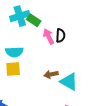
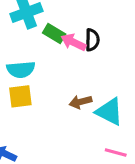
green rectangle: (34, 20) -> (54, 33), moved
pink arrow: (49, 36) -> (73, 42), turned -35

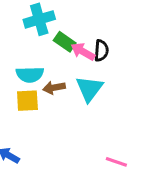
brown arrow: (81, 102) -> (54, 88), moved
cyan triangle: (109, 112) -> (89, 89), moved, turned 36

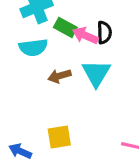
cyan semicircle: (30, 75) -> (33, 47), moved
yellow square: (27, 101) -> (59, 137), moved

